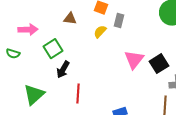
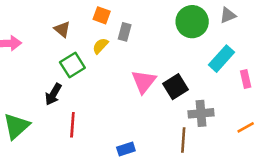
brown triangle: (70, 19) -> (62, 29), turned 32
green square: (53, 49) -> (72, 65), moved

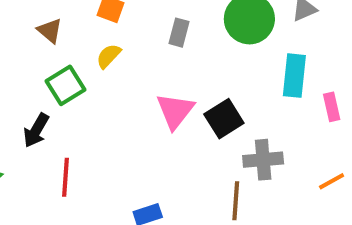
gray rectangle: (125, 32) -> (179, 33), moved
cyan rectangle: (221, 59) -> (294, 76), turned -36

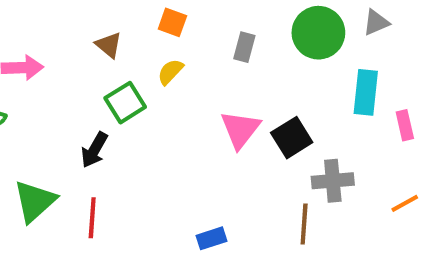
red line: (66, 177) -> (92, 218), moved

